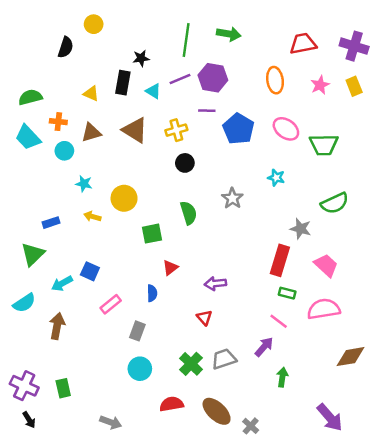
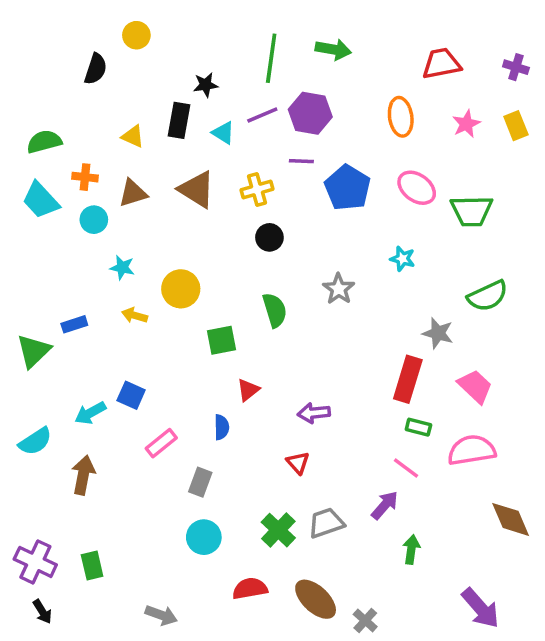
purple cross: (354, 46) -> (516, 67), size x0.6
green triangle: (33, 254) -> (34, 351), moved
brown diamond: (350, 357) -> (511, 519), turned 76

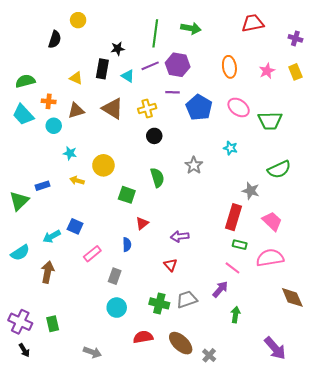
red trapezoid: (441, 64) -> (253, 23), moved
green square: (222, 340) -> (127, 195), turned 30
green cross: (278, 530) -> (159, 303), turned -30

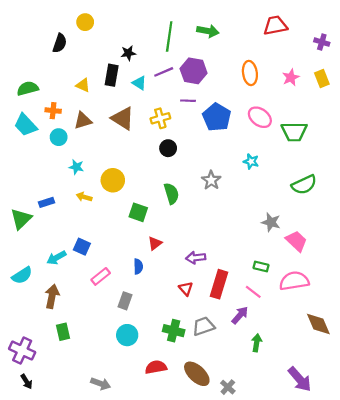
gray star: (251, 191) -> (271, 222), moved
red rectangle: (233, 217) -> (219, 284), moved
green rectangle: (53, 324) -> (63, 332), moved

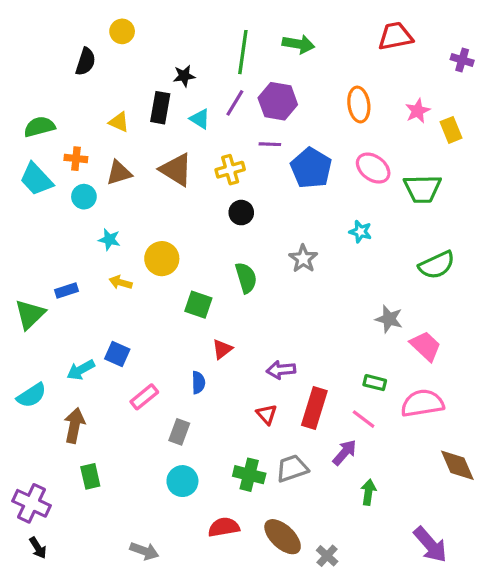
purple line: (164, 72) -> (235, 103), turned -36
yellow rectangle: (322, 79) -> (451, 130), moved

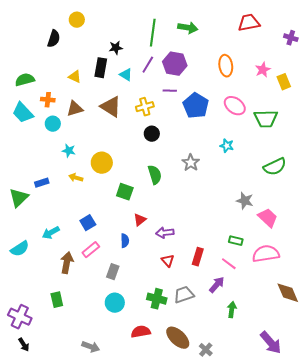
blue square: (117, 354) -> (88, 223), moved, turned 35
purple arrow: (281, 370) -> (165, 233), moved
red rectangle: (314, 408) -> (198, 257), size x0.7
brown arrow: (74, 425) -> (67, 263), moved

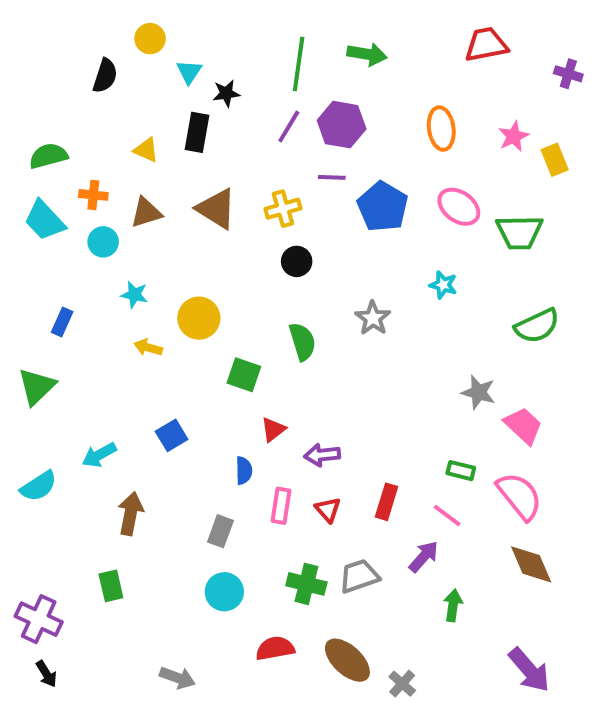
cyan triangle: (126, 75) -> (189, 72), moved, turned 32
blue rectangle: (42, 183) -> (62, 322), moved, turned -48
pink rectangle: (91, 250) -> (281, 506), moved, turned -42
pink semicircle: (266, 254) -> (519, 496), turned 60
brown diamond: (288, 293) -> (531, 564), moved

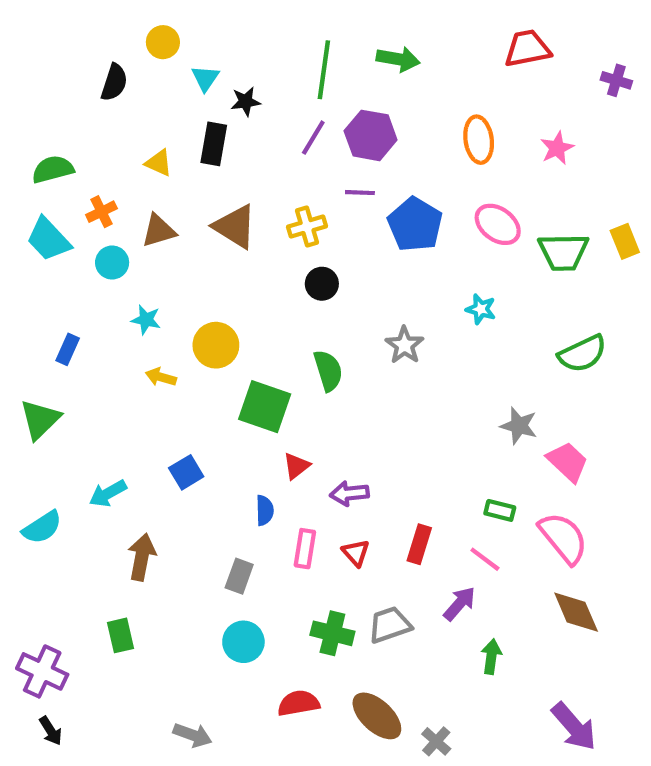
yellow rectangle: (555, 160) -> (625, 241), moved
orange cross: (93, 195) -> (101, 212), turned -32
green square: (244, 375) -> (265, 407), size x1.4

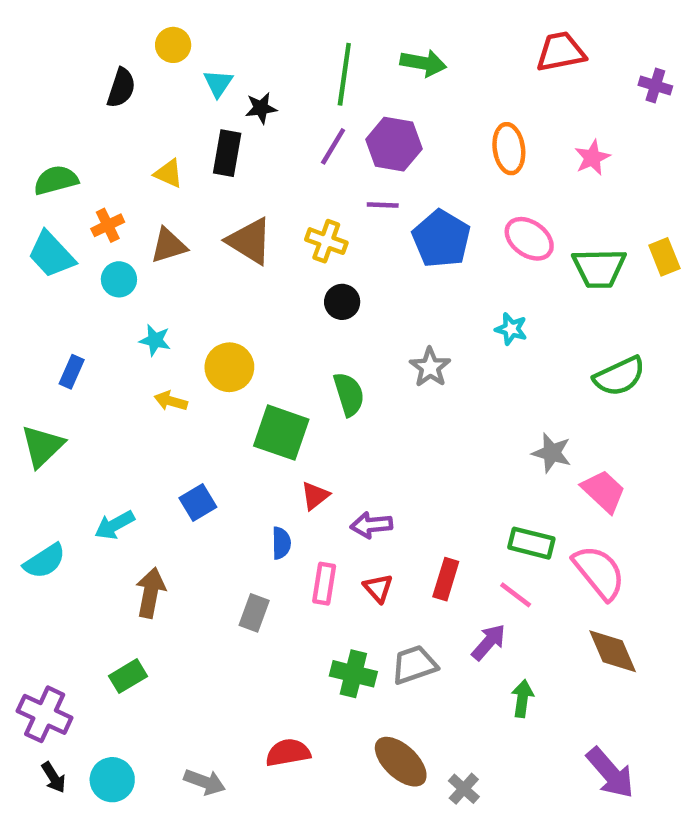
yellow cross: (307, 227) -> (326, 241), turned 36
green rectangle: (500, 510) -> (531, 543), size x1.4
green rectangle: (121, 635) -> (128, 676), turned 72
cyan circle: (243, 642) -> (112, 780), moved
red semicircle: (299, 703) -> (288, 753), moved

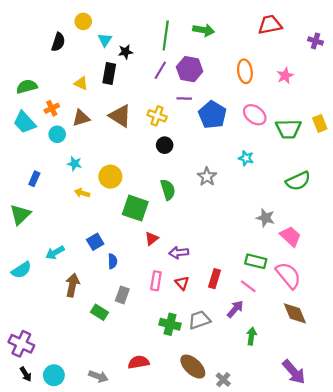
blue semicircle: (281, 543) -> (113, 261), moved
green rectangle: (128, 676) -> (99, 312), moved, turned 63

